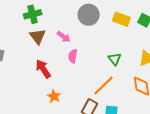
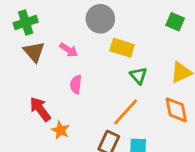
yellow rectangle: (121, 19) -> (122, 48), moved
pink semicircle: (73, 56) -> (76, 85), moved
red arrow: (43, 69) -> (40, 109), moved

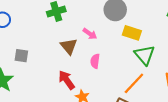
brown triangle: (34, 52) -> (69, 46), moved
green triangle: (138, 76) -> (145, 55), size x1.5

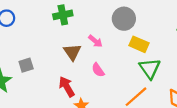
gray square: (21, 56) -> (26, 65), moved, turned -32
pink semicircle: (95, 61) -> (98, 70), turned -48

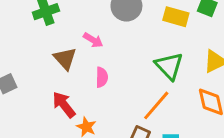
yellow rectangle: (139, 44) -> (176, 17), moved
pink semicircle: (98, 70) -> (102, 77), turned -136

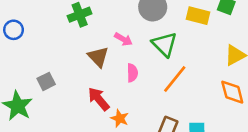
green triangle: (169, 66) -> (164, 44), moved
orange line: (156, 105) -> (175, 79), moved

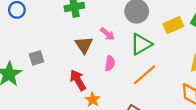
yellow rectangle: (198, 16) -> (173, 25), turned -48
green triangle: (164, 44) -> (141, 44), turned 35

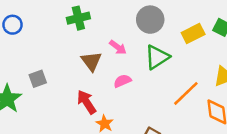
pink semicircle: (110, 63) -> (122, 81), turned -120
orange line: (145, 75) -> (186, 93), moved

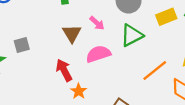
pink semicircle: (122, 81) -> (98, 54), size x1.5

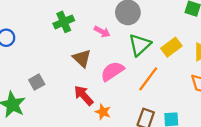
yellow rectangle: (166, 17) -> (171, 47), moved
pink arrow: (97, 23) -> (102, 32), moved
orange line: (155, 71) -> (148, 79), moved

